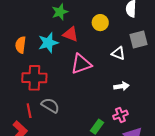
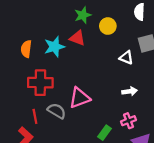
green star: (60, 12) -> (83, 15), moved
pink triangle: (81, 64) -> (80, 98), moved

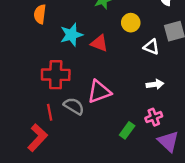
yellow circle: (108, 26) -> (131, 23), moved
red triangle: (77, 38) -> (99, 43), moved
orange semicircle: (26, 49) -> (40, 14), moved

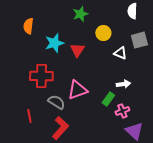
red triangle: (99, 43) -> (77, 50), turned 42
red line: (50, 112) -> (29, 116), moved
green rectangle: (127, 130) -> (108, 99), moved
red L-shape: (38, 138) -> (60, 128), moved

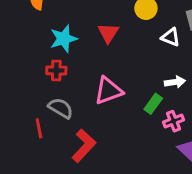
cyan star: (54, 43) -> (64, 39), moved
red cross: (41, 76) -> (56, 70), size x0.6
gray semicircle: (56, 102) -> (61, 108), moved

